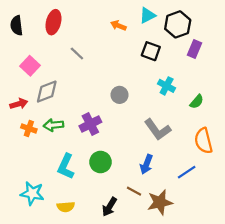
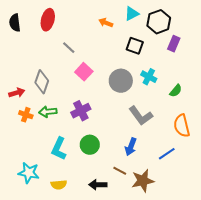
pink square: (30, 66) -> (84, 72), moved
gray diamond: (47, 92) -> (42, 82), turned -50
gray circle: (120, 95) -> (121, 81), moved, size x1.5
black arrow: (109, 207) -> (98, 185), turned 60

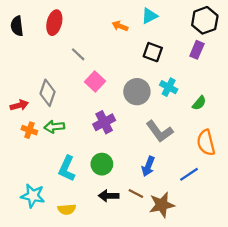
black hexagon: (159, 22) -> (205, 20), moved
purple cross: (81, 111) -> (104, 122), moved
black arrow: (98, 185) -> (109, 196), moved

